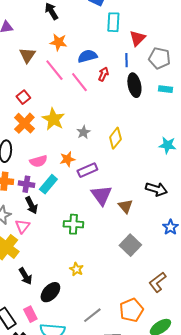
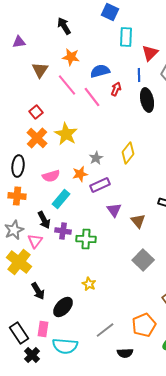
gray star: (83, 132) -> (96, 158), moved
purple cross: (26, 184) -> (63, 231), moved
purple triangle: (101, 195) -> (114, 210), size x0.7
pink rectangle: (30, 314) -> (43, 329), turned 35

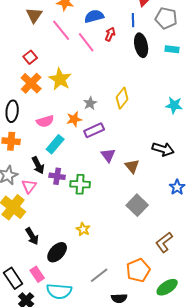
pink rectangle: (43, 329) -> (37, 274), turned -42

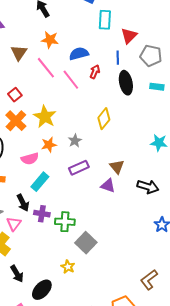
yellow diamond: (122, 98) -> (104, 119), moved
orange star: (74, 119) -> (49, 145), moved
purple triangle: (108, 155) -> (108, 186), moved, turned -35
brown triangle: (132, 166) -> (117, 167), moved
gray square: (137, 205) -> (86, 243), moved

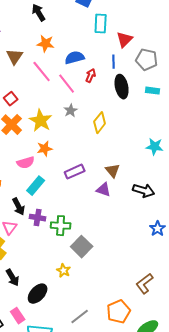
gray star: (75, 141) -> (71, 111), moved

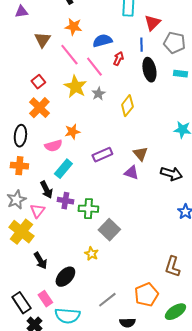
yellow star: (41, 121) -> (75, 87), moved
brown L-shape: (145, 284) -> (172, 267), turned -35

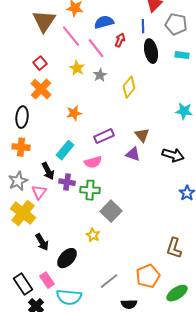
brown triangle: (42, 40) -> (44, 21), size x1.4
yellow star: (75, 87) -> (77, 68), size x0.7
pink semicircle: (53, 146) -> (93, 162), moved

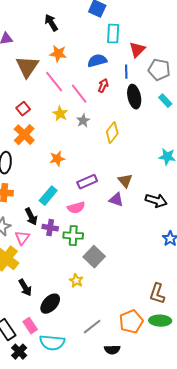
blue semicircle: (104, 22) -> (97, 61), moved
cyan rectangle: (182, 55) -> (165, 101), turned 40
green ellipse: (177, 293) -> (160, 321), moved, turned 35

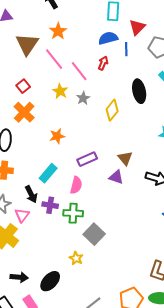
orange star: (58, 54) -> (58, 31), turned 30
blue semicircle: (97, 61) -> (108, 38), moved
black ellipse: (134, 97) -> (139, 91), moved
pink semicircle: (76, 208) -> (76, 185), turned -60
black arrow: (25, 288) -> (19, 277), moved, turned -54

